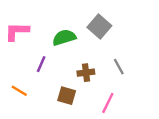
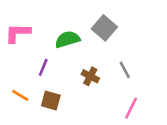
brown cross: (86, 73) -> (90, 76), turned 35
brown square: (67, 96) -> (51, 100), moved
pink line: (108, 103) -> (131, 108), moved

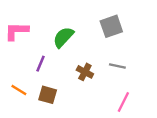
gray square: (104, 28) -> (111, 26), moved, turned 30
green semicircle: (67, 39) -> (63, 37), turned -30
gray line: (125, 70) -> (117, 66), turned -49

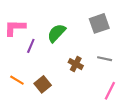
purple line: (40, 64) -> (31, 46), moved
brown square: (48, 95) -> (43, 84), turned 35

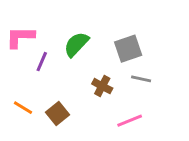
gray square: (99, 23) -> (128, 49), moved
pink line: (110, 91) -> (130, 121), moved, turned 42

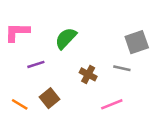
gray square: (128, 49) -> (137, 42), moved
purple line: (42, 62) -> (36, 64), moved, turned 49
orange line: (23, 108) -> (20, 104), moved

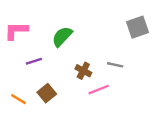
gray square: (137, 42) -> (138, 27), moved
pink line: (112, 104) -> (99, 90), moved

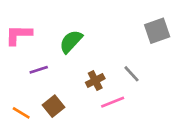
gray line: (115, 65) -> (132, 74), turned 35
brown cross: (83, 71) -> (95, 81), turned 35

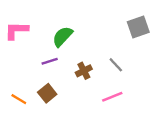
purple line: (39, 70) -> (50, 61), moved
pink line: (113, 102) -> (112, 97), moved

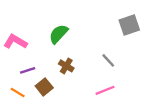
pink L-shape: (16, 31) -> (15, 42), moved, turned 30
purple line: (50, 61) -> (28, 70), moved
brown cross: (84, 71) -> (66, 66), moved, turned -32

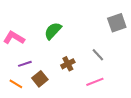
brown cross: (66, 66) -> (68, 64), moved, turned 32

